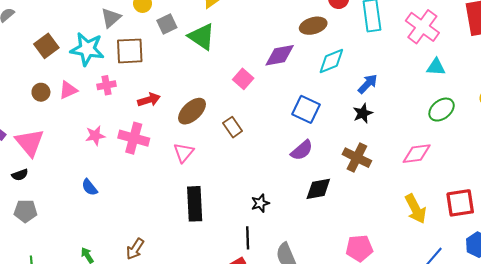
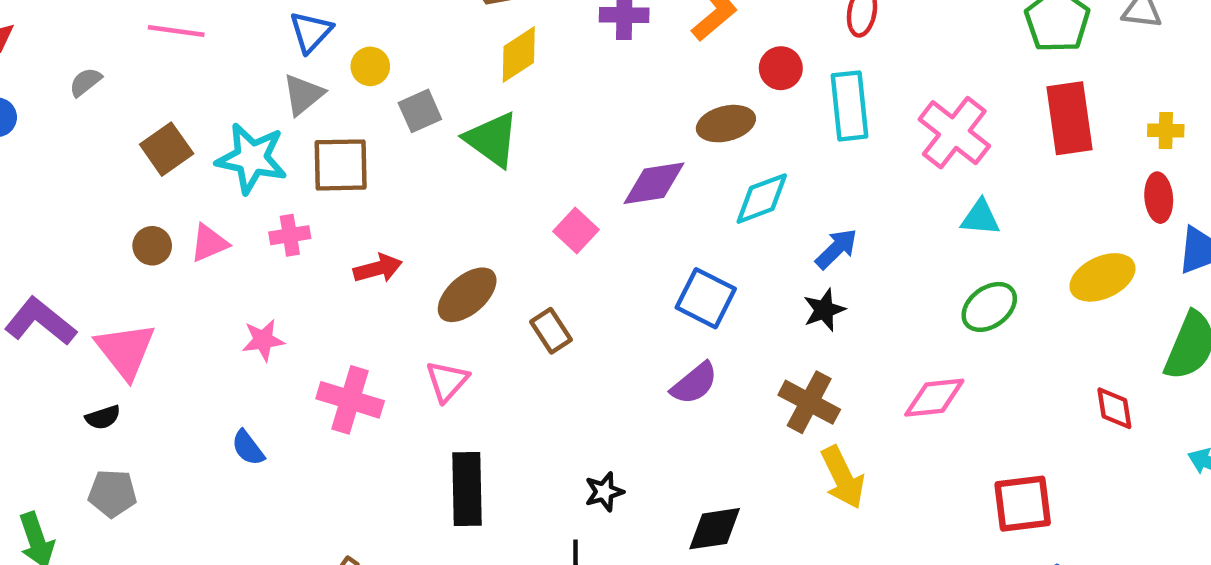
pink cross: (134, 138) -> (350, 400), moved
black diamond: (318, 189) -> (715, 529), moved
yellow arrow: (416, 209) -> (843, 477), moved

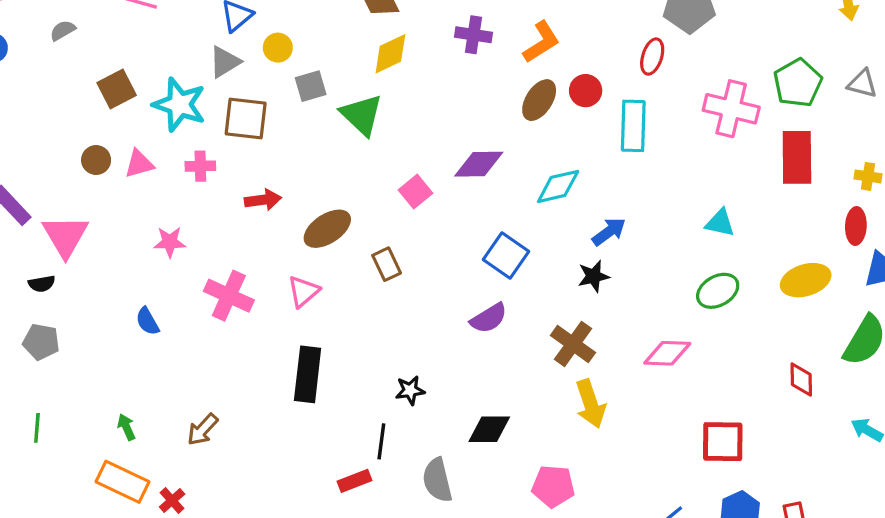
brown ellipse: (726, 124) -> (539, 100), moved, turned -51
pink cross: (954, 133) -> (731, 109), moved, turned -32

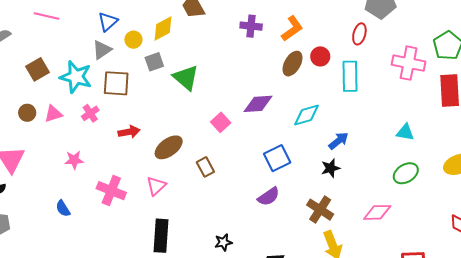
yellow diamond: (390, 54) -> (163, 28), moved
pink cross: (200, 166) -> (90, 113), turned -30
blue square: (506, 255) -> (277, 158), turned 32

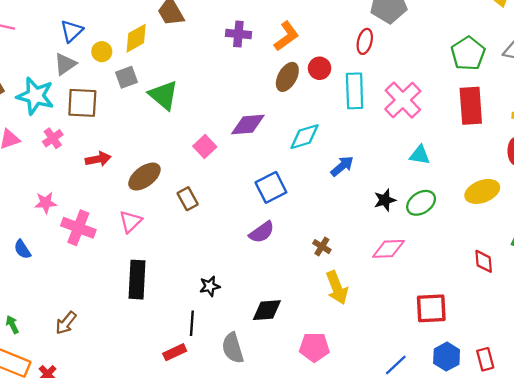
pink cross: (409, 63) -> (403, 100), moved, turned 36
pink star: (74, 160) -> (46, 203), moved
black star: (331, 168) -> (385, 200), moved
brown cross: (320, 210) -> (322, 247), size x0.6

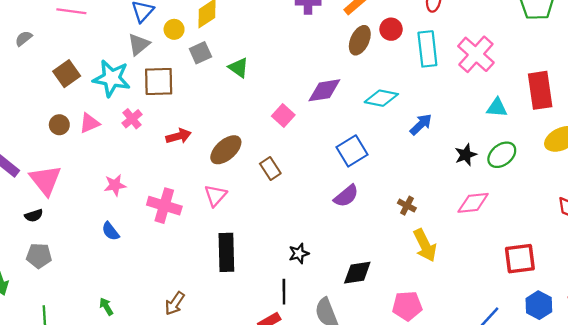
green triangle: (164, 95) -> (239, 68), size x0.7
red rectangle: (471, 106) -> (540, 90), moved
cyan diamond: (304, 137) -> (381, 98), turned 32
pink star: (46, 203) -> (115, 185), moved
brown arrow: (66, 323) -> (175, 303), moved

